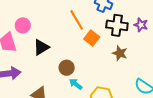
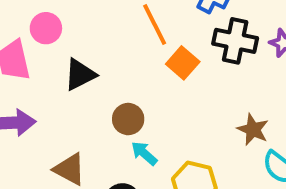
brown star: (120, 53) -> (253, 130), moved

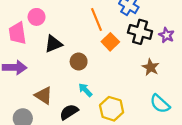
brown circle: (128, 119) -> (79, 62), moved
brown star: (253, 130) -> (151, 67), moved

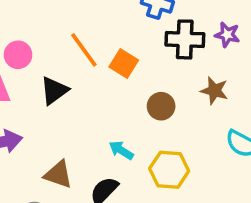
orange line: (96, 19) -> (84, 50), moved
orange square: (110, 42) -> (124, 63), moved
brown circle: (79, 62) -> (161, 106), moved

